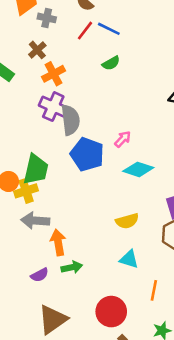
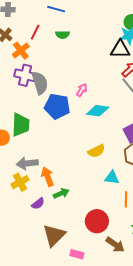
red line: (85, 31) -> (35, 32), moved
green semicircle: (111, 63) -> (63, 35), turned 40
yellow cross: (26, 191) -> (20, 182), moved
cyan triangle: (129, 259) -> (112, 178), moved

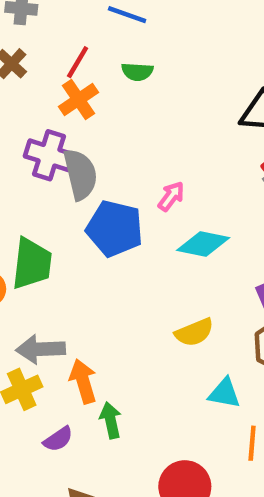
orange cross: (21, 51) -> (79, 99), moved
green arrow: (61, 193) -> (111, 420), turned -84

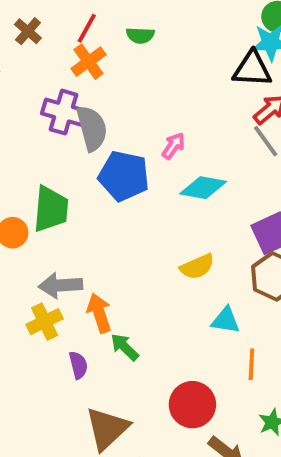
green arrow: (111, 420) -> (125, 347), turned -32
purple semicircle: (58, 439) -> (78, 365), turned -68

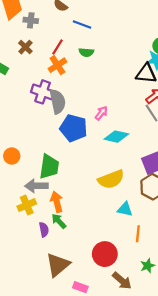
green trapezoid: (51, 209) -> (49, 167), moved
yellow semicircle: (197, 267) -> (111, 179), size x1.4
green arrow: (125, 347) -> (59, 221), moved

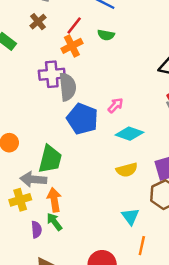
purple cross: (43, 92) -> (52, 74), turned -30
yellow semicircle: (111, 179) -> (127, 170), moved, size x0.7
cyan triangle: (125, 209) -> (130, 216), turned 35

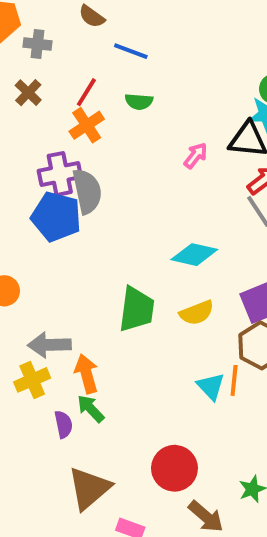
pink arrow: (115, 105) -> (196, 156), moved
blue pentagon: (82, 119) -> (56, 217), moved
green trapezoid: (50, 159) -> (136, 309), moved
orange line: (142, 246) -> (234, 380), moved

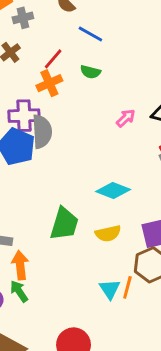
gray cross: (38, 44) -> (23, 18), turned -30

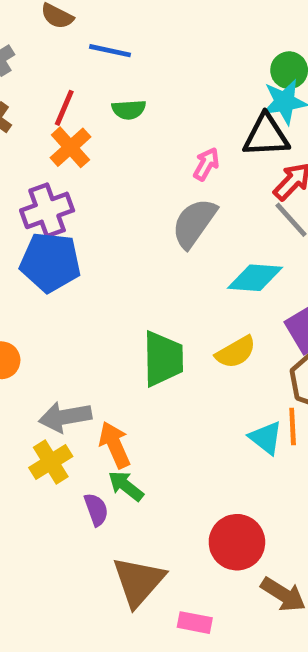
gray semicircle: (42, 132) -> (194, 223), moved, turned -124
cyan diamond: (113, 190) -> (255, 278), moved

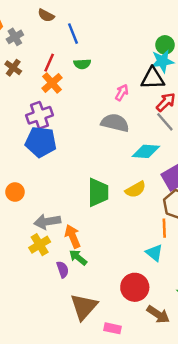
blue line: (110, 51) -> (73, 34), turned 55
gray semicircle: (194, 223) -> (115, 123), turned 68
cyan triangle: (266, 438) -> (154, 253), moved

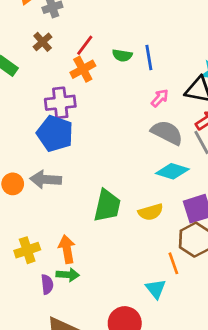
blue line: (73, 34) -> (149, 58), moved
gray semicircle: (115, 123) -> (167, 133), moved
gray arrow: (47, 222) -> (46, 179), moved
orange line: (164, 228) -> (173, 263), turned -30
green arrow: (78, 257) -> (68, 275), turned 132

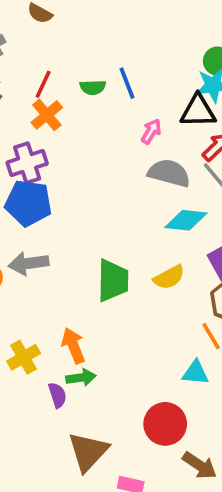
cyan triangle: (156, 289) -> (195, 373), turned -35

